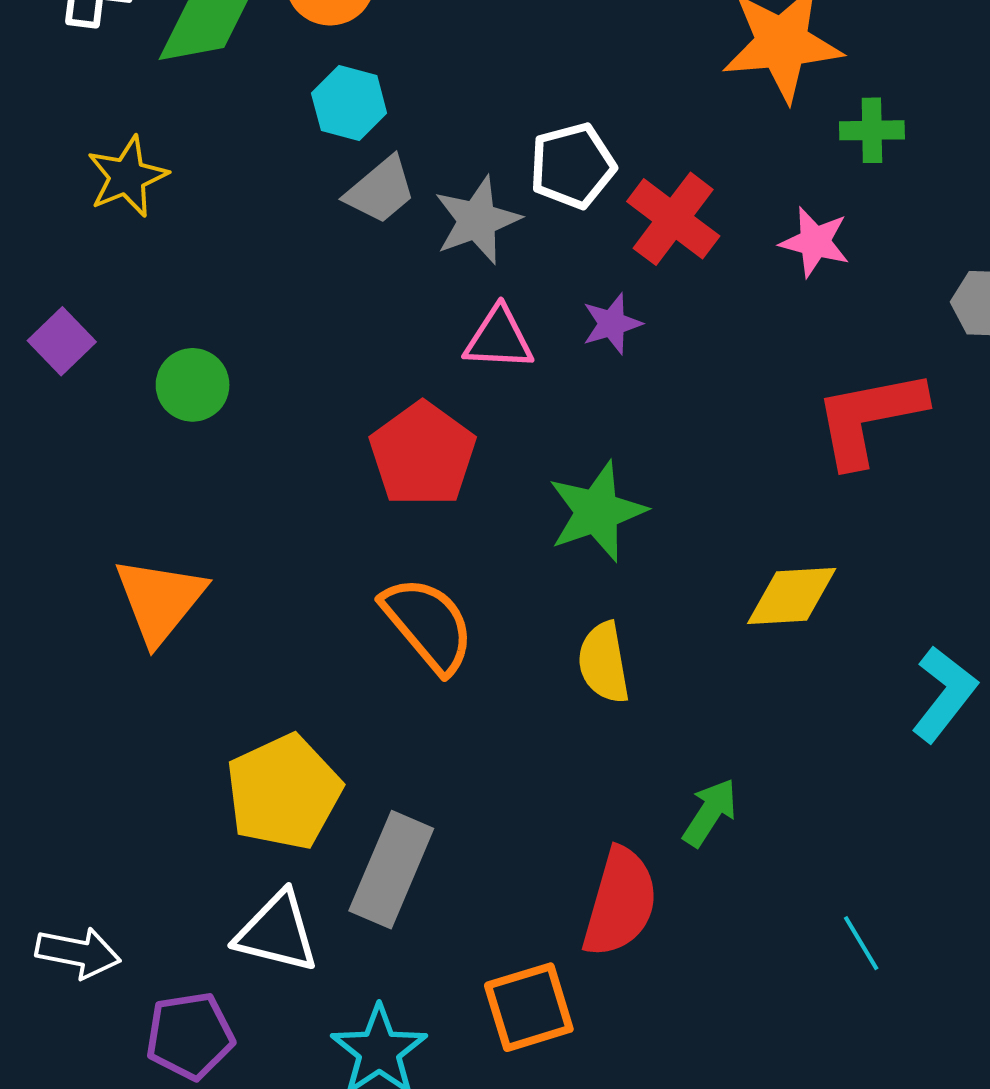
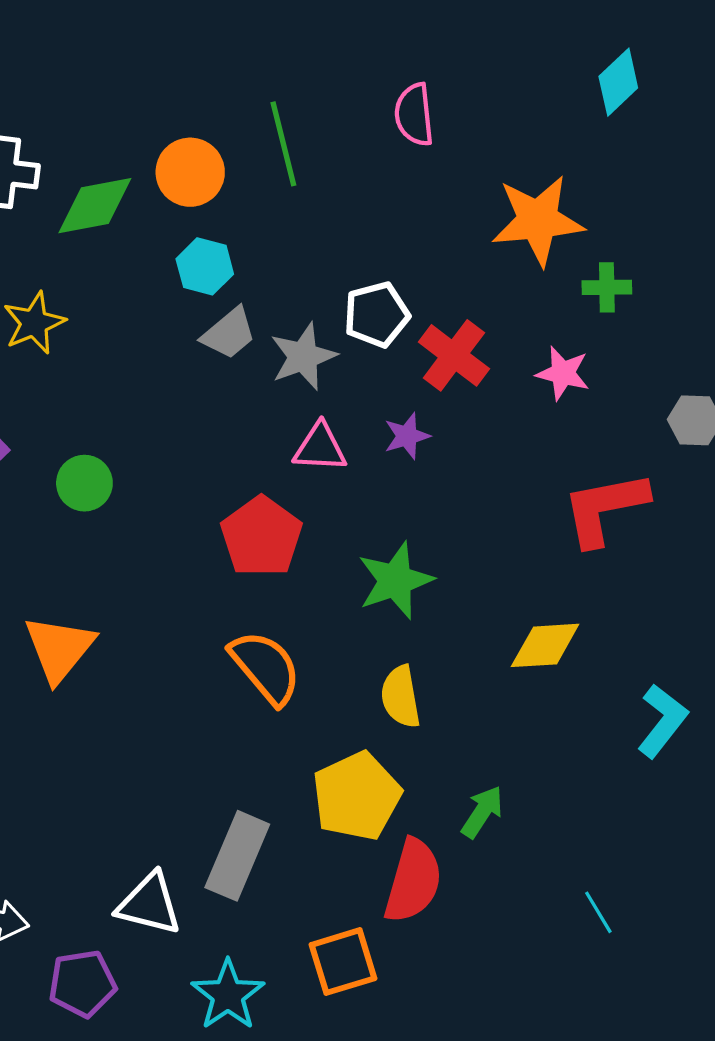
yellow pentagon: (284, 792) -> (357, 796), moved

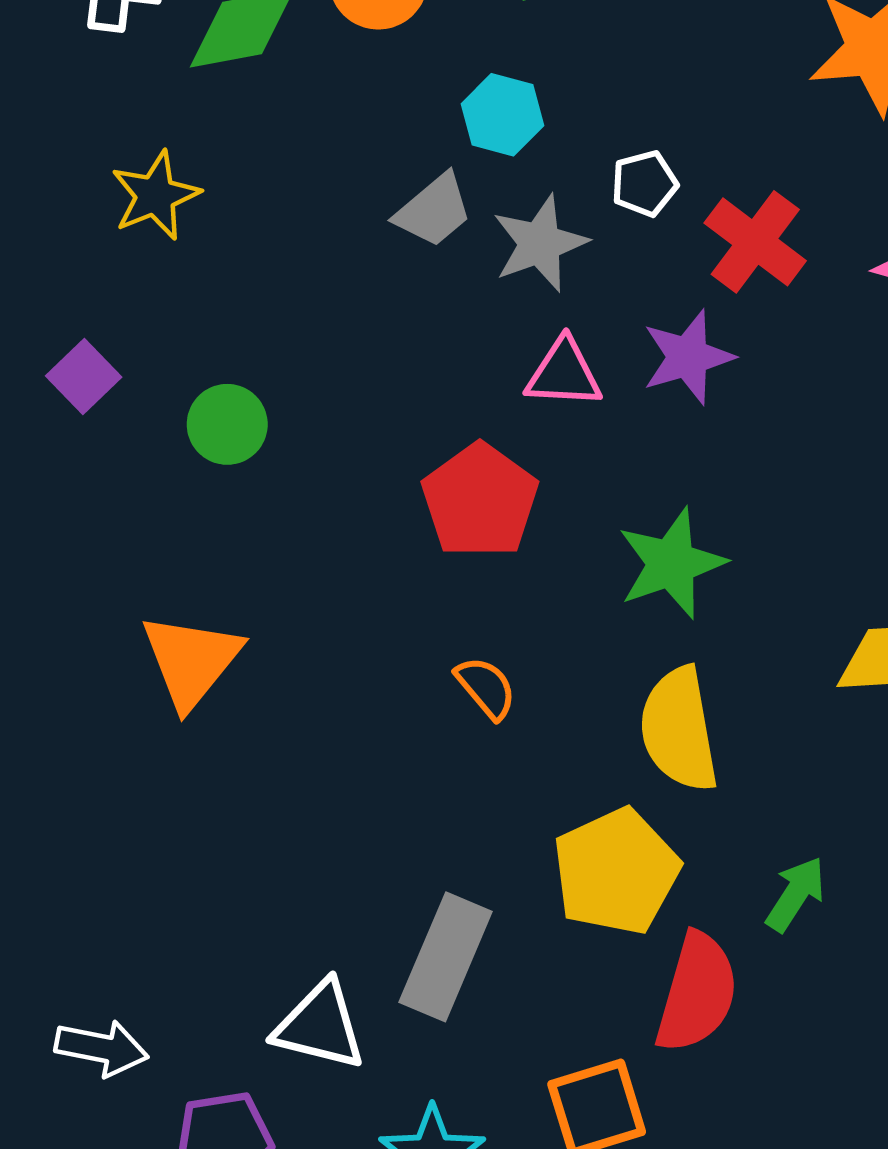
cyan hexagon: (205, 266) -> (502, 115), moved
white pentagon: (377, 315) -> (645, 184), size x0.7
purple star: (407, 436) -> (688, 357), size x1.4
orange semicircle: (266, 667) -> (486, 688), size x0.6
yellow semicircle: (401, 697) -> (679, 729), size x1.4

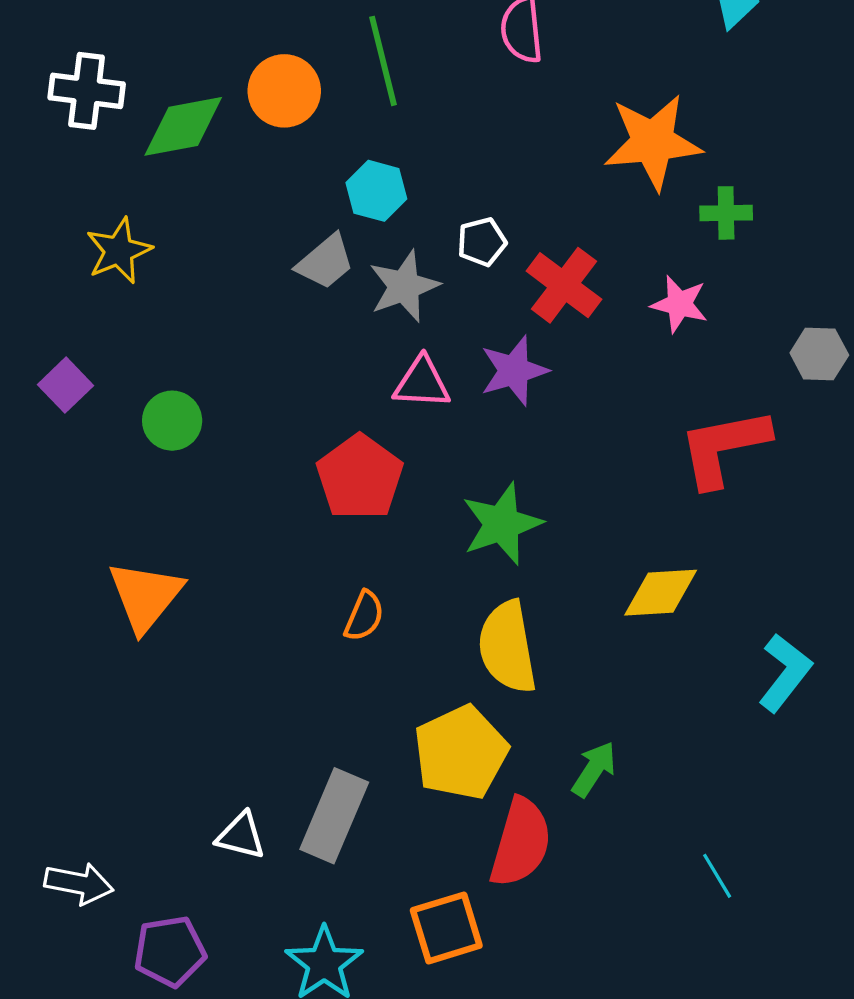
orange semicircle: (486, 688) -> (364, 616), turned 63
white triangle: (320, 1026) -> (241, 836), moved, size x0.7

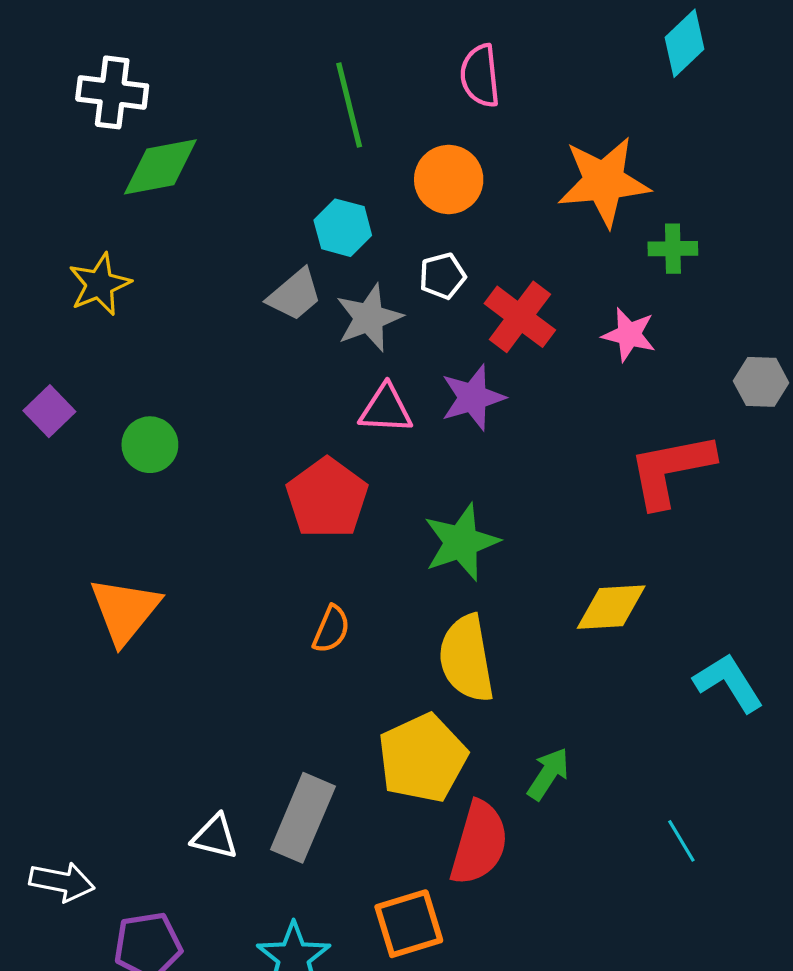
white cross: (87, 91) -> (112, 92), moved
orange circle: (284, 91) -> (449, 179), moved
cyan L-shape: (785, 673) -> (729, 683), turned -70
cyan line: (717, 876) -> (681, 841), moved

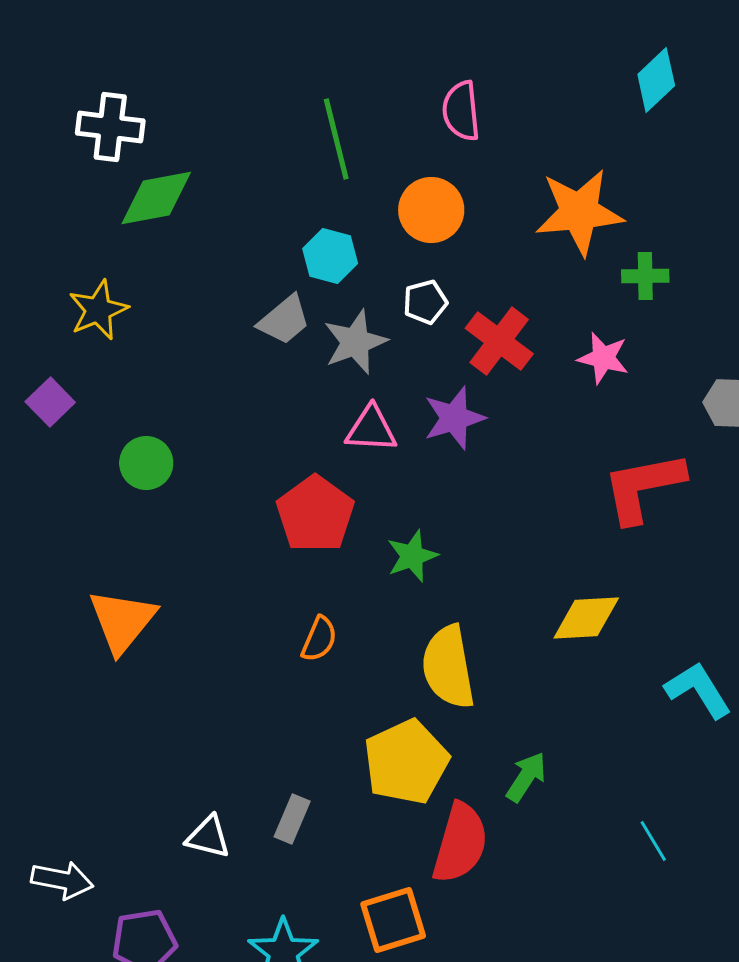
purple square: (49, 411) -> (50, 402), moved
green star: (461, 542) -> (412, 556), moved, size x0.7
gray rectangle: (303, 818) -> (292, 819), size x0.6

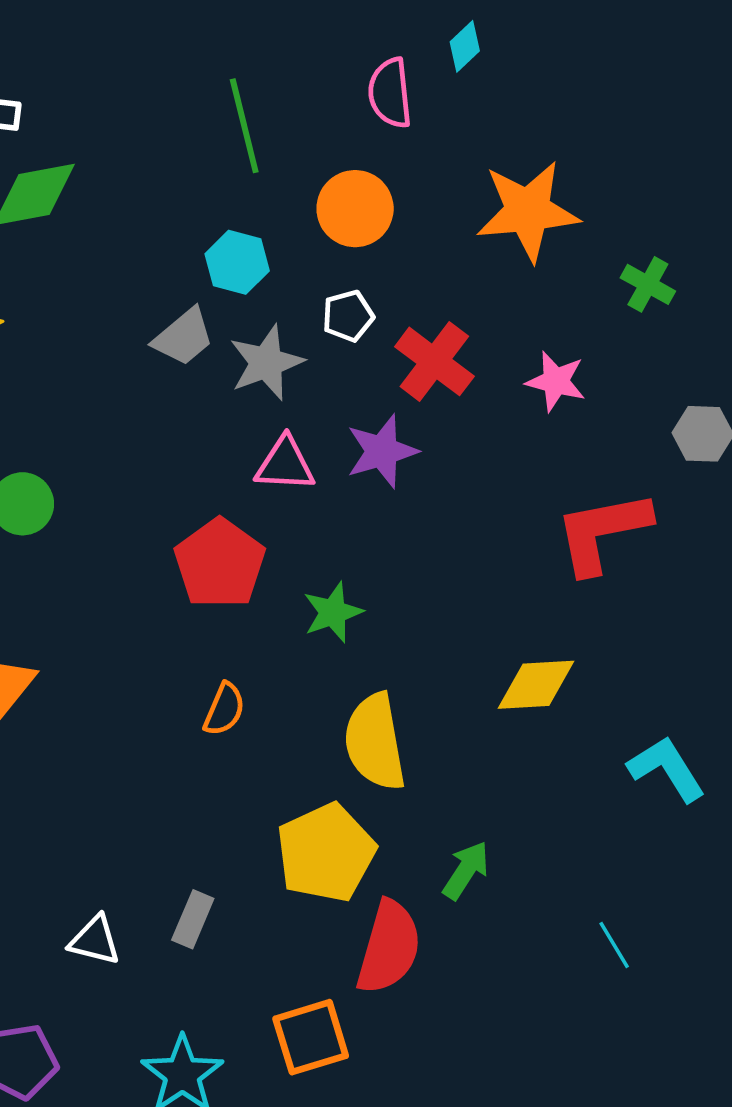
cyan diamond: (656, 80) -> (465, 46), moved, size x0.7
green cross: (645, 276) -> (648, 284), moved, turned 30

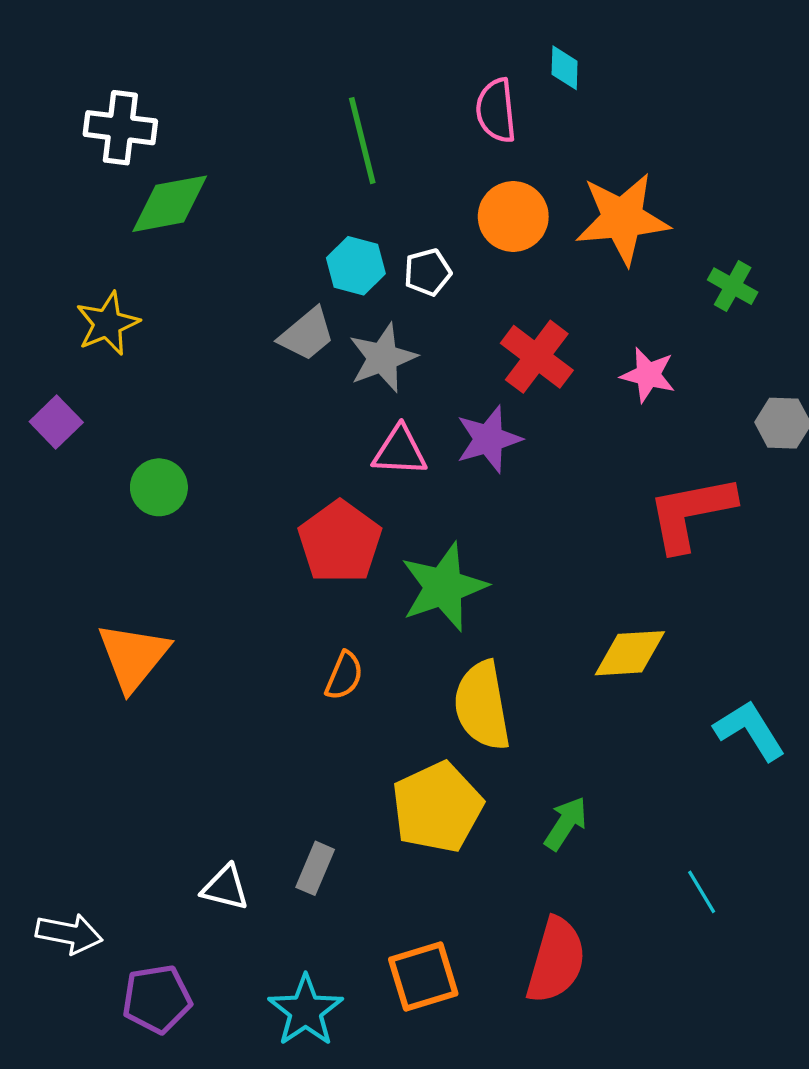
cyan diamond: (465, 46) -> (565, 68), turned -45
orange circle: (355, 209) -> (513, 217), moved
white pentagon: (348, 316) -> (428, 272), moved
green star: (333, 612) -> (444, 587), size x1.6
red semicircle: (389, 947) -> (556, 960), moved

